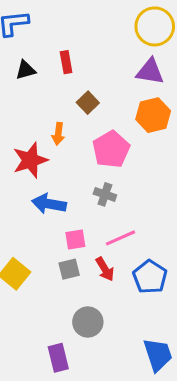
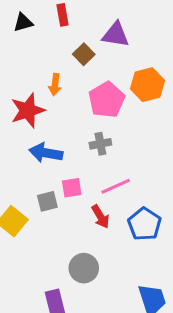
purple triangle: (150, 72) -> (116, 35), moved
orange hexagon: (153, 115) -> (147, 85), moved
gray cross: (105, 194) -> (100, 144), turned -30
gray square: (69, 269) -> (47, 201), moved

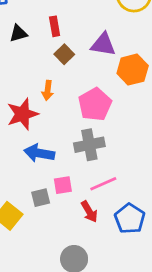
brown square: (84, 54) -> (64, 54), moved
orange hexagon: (147, 85) -> (133, 70), moved
gray cross: (100, 144) -> (89, 145), size x1.5

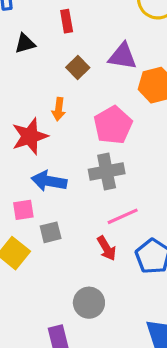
red rectangle: (55, 26) -> (67, 21), moved
pink square: (63, 185) -> (23, 210), moved

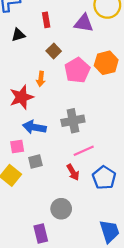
purple triangle: (123, 56) -> (84, 23), moved
pink pentagon: (113, 125) -> (77, 70), moved

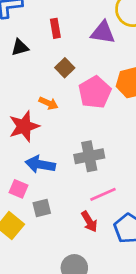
orange arrow: (41, 79) -> (48, 103), turned -72
pink square: (17, 147) -> (19, 189), turned 32

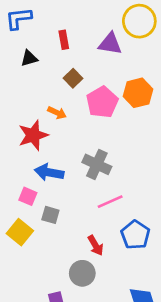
gray cross: (89, 156) -> (97, 164), turned 36
gray square: (42, 208) -> (50, 215), turned 30
red arrow: (89, 222) -> (96, 245), moved

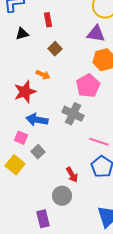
purple triangle: (110, 44) -> (96, 34), moved
pink pentagon: (102, 102) -> (88, 86), moved
pink line: (110, 202) -> (99, 142), moved, turned 42
gray square: (50, 215) -> (38, 152), turned 32

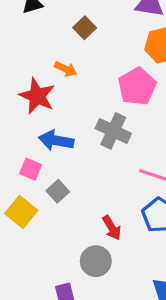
red star: (25, 92) -> (37, 96), turned -30

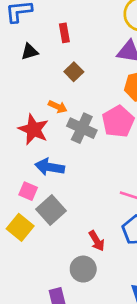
gray cross: (113, 131) -> (82, 128), moved
gray square: (58, 191) -> (51, 210), size x1.5

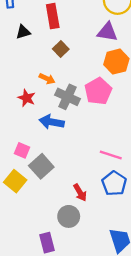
red rectangle: (64, 33) -> (53, 16), size x1.5
red star: (34, 129) -> (27, 98), size x0.7
blue arrow: (50, 167) -> (52, 122), moved

